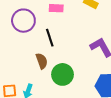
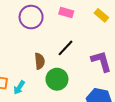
black line: (50, 38) -> (65, 48), moved, turned 48

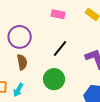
purple circle: (31, 17) -> (20, 37), moved
brown semicircle: (40, 61) -> (22, 62), moved

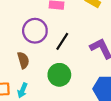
purple circle: (20, 37) -> (35, 31), moved

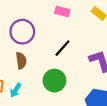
purple circle: (35, 31) -> (22, 32), moved

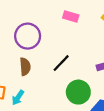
black line: (62, 48) -> (61, 63), moved
green circle: (54, 81) -> (78, 92), moved

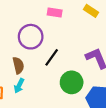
purple circle: (28, 36) -> (31, 37), moved
cyan arrow: (18, 97) -> (19, 86), moved

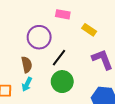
yellow rectangle: (91, 11) -> (89, 30), moved
green circle: (72, 82) -> (62, 82), moved

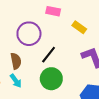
cyan arrow: (27, 84) -> (16, 81), turned -64

